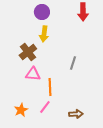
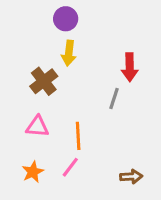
red arrow: (83, 12) -> (130, 67), moved
pink triangle: (33, 74) -> (38, 127), moved
brown arrow: (76, 114) -> (131, 177), moved

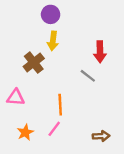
gray line: (114, 98) -> (88, 76), turned -70
pink triangle: (38, 127) -> (16, 97), moved

